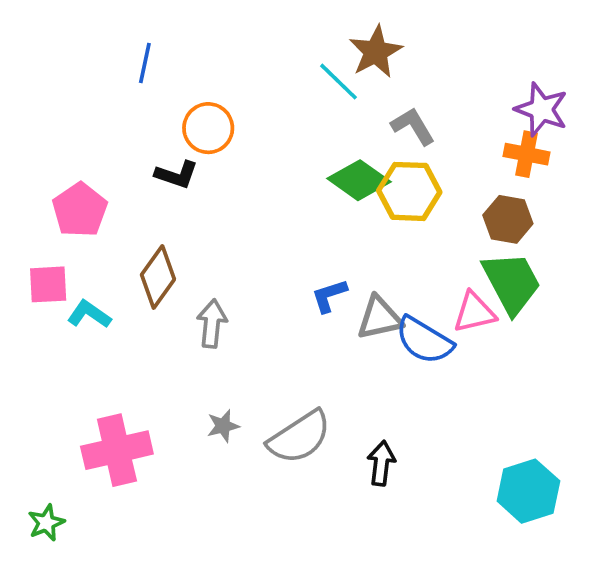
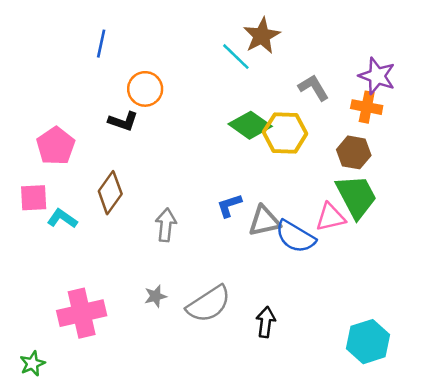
gray L-shape: (413, 126) -> (314, 88), moved
gray arrow: (212, 324) -> (166, 225), moved

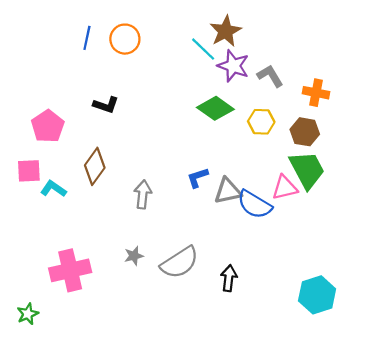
purple star: (377, 76) -> (233, 66), moved
orange circle: (145, 89) -> (125, 39), moved
yellow hexagon: (285, 133) -> (261, 122), moved, size x0.7

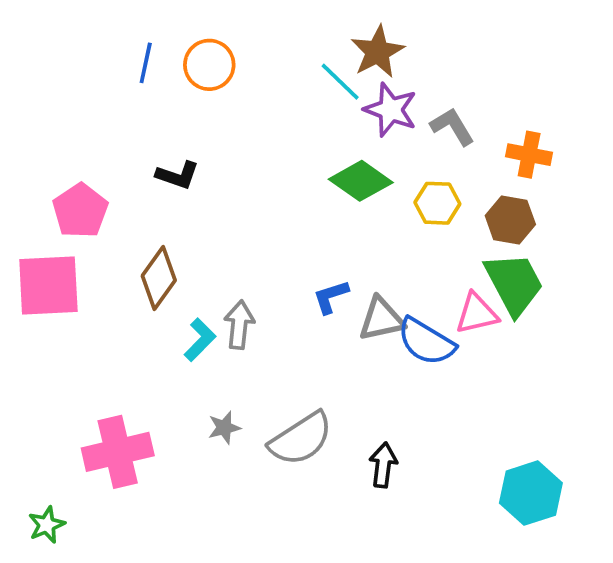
pink square: (29, 171) -> (48, 285), size x1.6
cyan L-shape: (53, 189) -> (200, 340), moved, turned 100

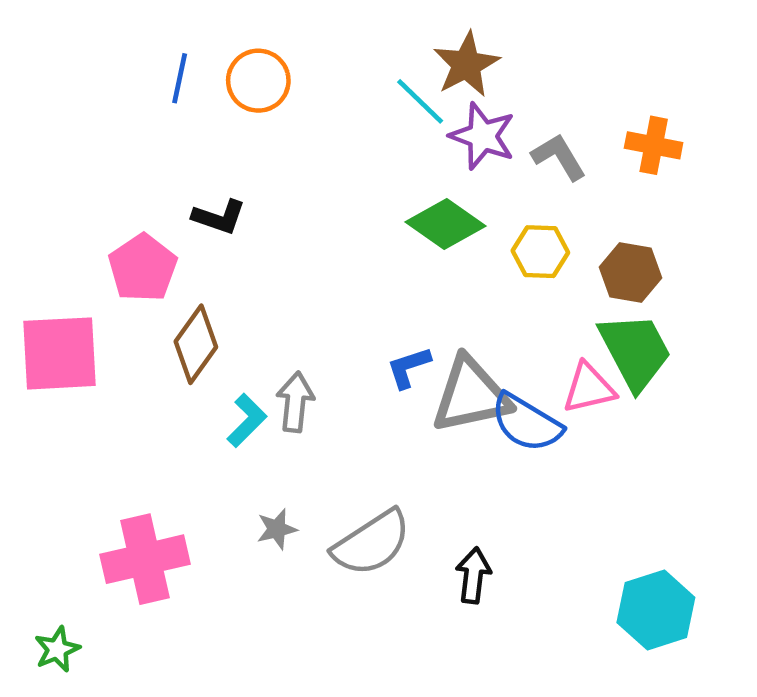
orange cross: (529, 155) -> (654, 145), moved
pink pentagon: (80, 211) -> (143, 268), moved
gray triangle: (381, 319) -> (471, 395), size x1.4

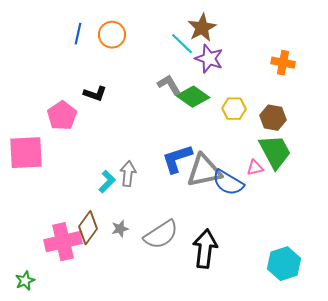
gray L-shape: (559, 157) -> (169, 85), moved
brown diamond: (196, 344) -> (88, 228), moved
blue L-shape: (409, 367) -> (177, 159), size x1.6
pink triangle: (589, 388) -> (255, 168), size x0.7
black arrow: (473, 575) -> (205, 249), size x1.6

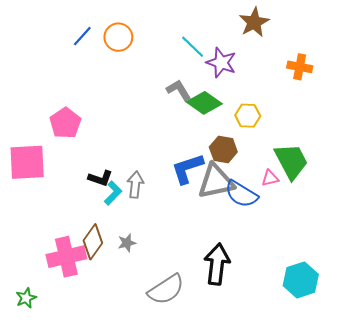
brown star: (202, 28) -> (254, 22), moved
blue line: (78, 34) -> (82, 36), turned 30
black L-shape: (95, 94) -> (100, 178), moved
brown hexagon: (273, 118) -> (223, 150), moved
gray semicircle: (161, 235) -> (166, 290), moved

